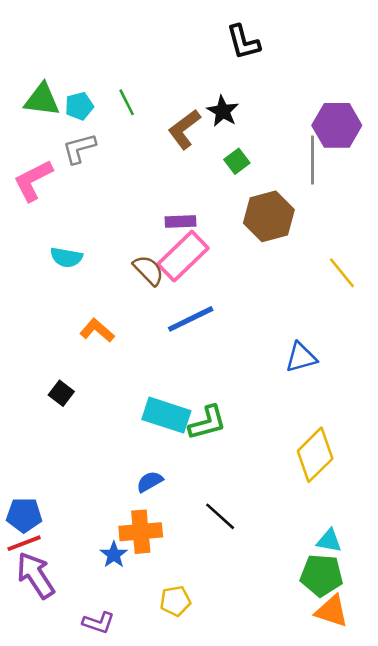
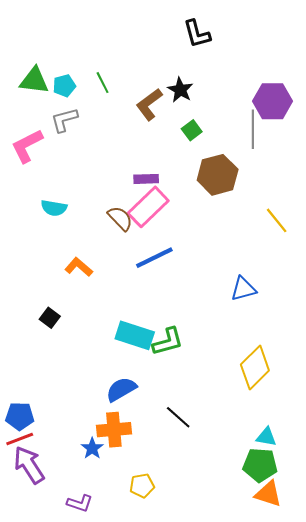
blue semicircle: (150, 482) -> (121, 389), size x1.4

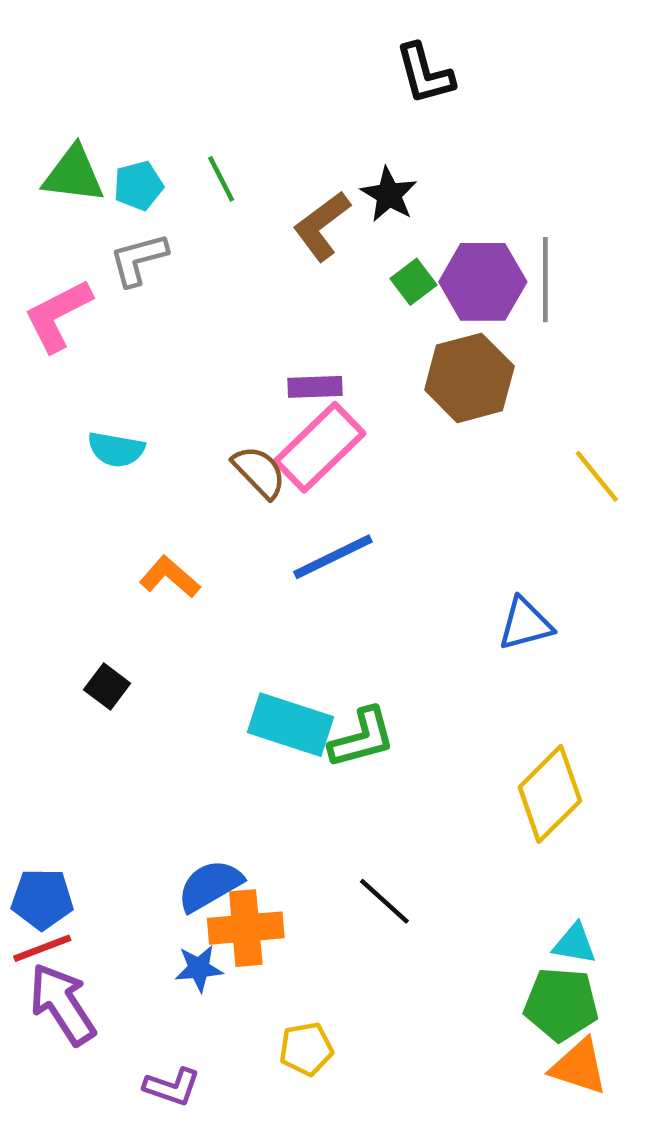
purple hexagon: (272, 101) -> (483, 282), moved
blue semicircle: (121, 389) -> (210, 886), moved
blue star: (92, 448) -> (199, 968), turned 30

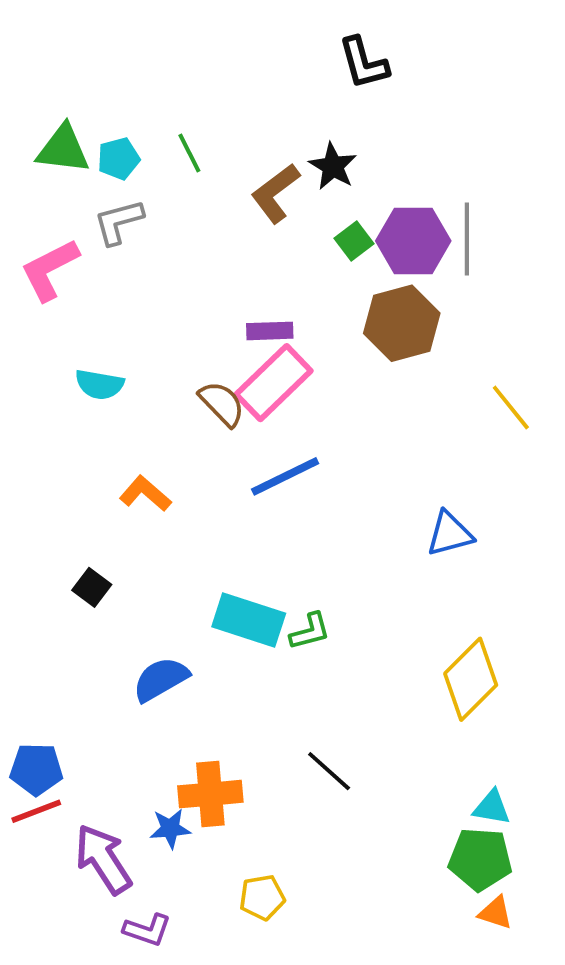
green L-shape: (362, 738) -> (310, 631), size x0.7
blue semicircle: (210, 886) -> (161, 679), moved
purple arrow: (62, 1004) -> (103, 859), moved
orange triangle: (579, 1067) -> (496, 913), size x0.7

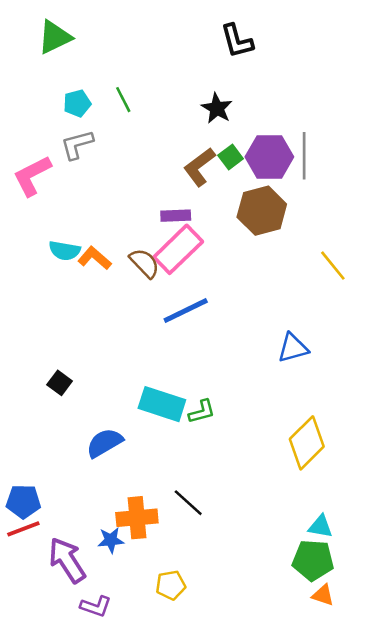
green triangle: (63, 149) -> (55, 37), moved, turned -33
brown L-shape: (275, 193) -> (199, 167), moved
orange L-shape: (145, 494) -> (95, 258), moved
black line: (329, 771) -> (188, 503), moved

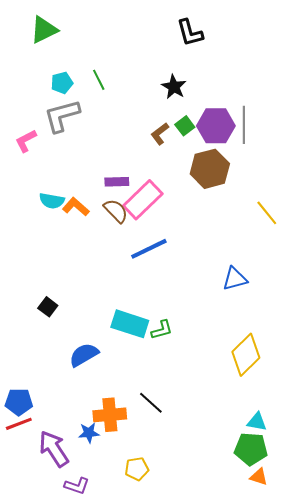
gray L-shape: (77, 144) -> (62, 116), size x1.4
brown L-shape: (199, 167) -> (160, 134), size x0.7
pink L-shape: (32, 176) -> (26, 141), size x0.7
purple rectangle: (176, 216) -> (117, 182), moved

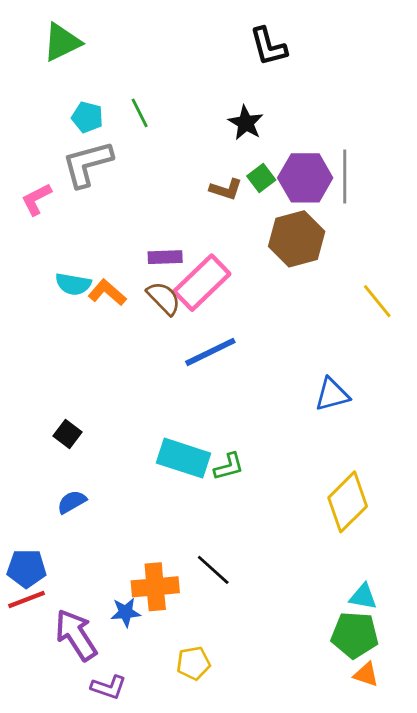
cyan pentagon: (62, 83) -> (87, 117), turned 30
brown L-shape: (160, 134) -> (226, 189), turned -125
blue semicircle: (84, 355) -> (72, 502), moved, size x0.7

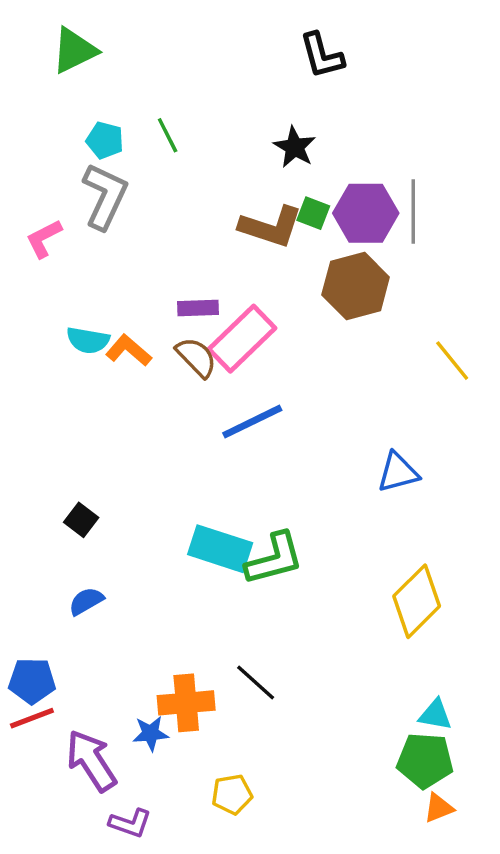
gray L-shape: (87, 164) -> (105, 196), turned 130
green square: (261, 178) -> (313, 213), turned -32
brown L-shape: (226, 189) -> (271, 227), size x1.6
green L-shape: (229, 467) -> (274, 559), size x1.6
orange triangle: (366, 674) -> (439, 808), turned -40

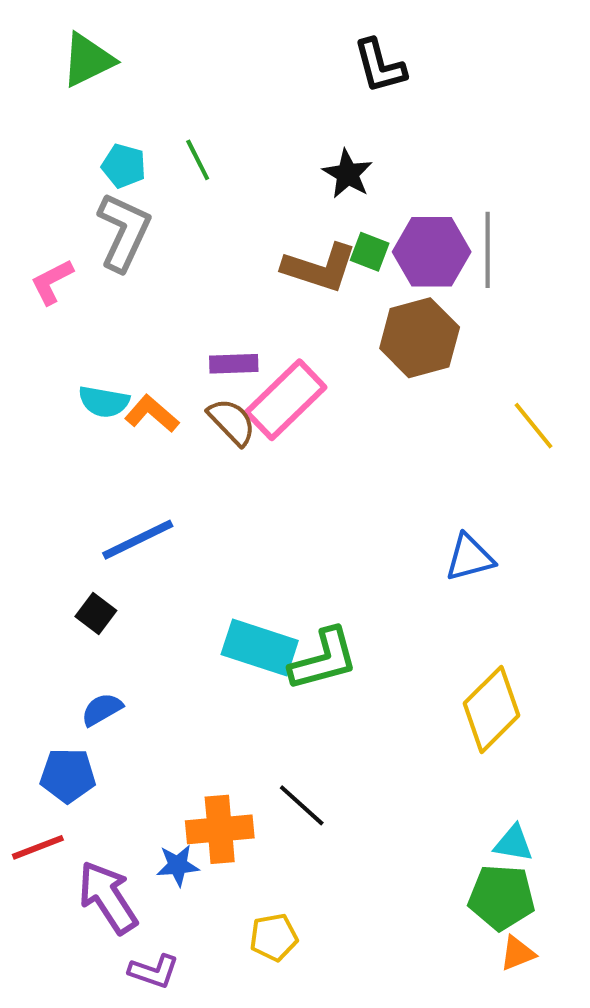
blue line: (252, 422) -> (138, 540), moved
blue pentagon: (32, 681) -> (68, 775), moved

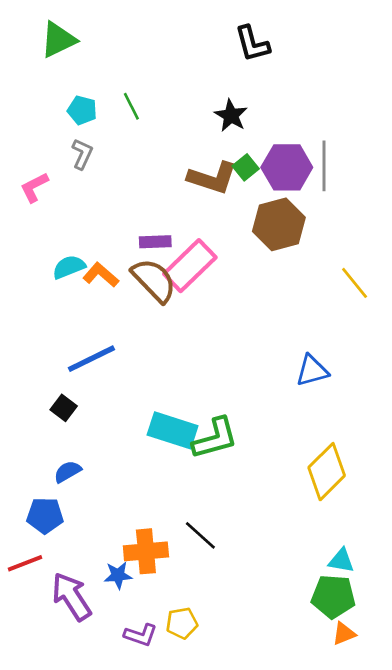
gray L-shape: (124, 232) -> (82, 154), size x0.6
green square: (370, 252) -> (246, 167), turned 30
cyan semicircle: (104, 402) -> (69, 267), turned 148
brown semicircle: (232, 422) -> (154, 280), size x1.4
purple L-shape: (154, 971) -> (141, 635), moved

